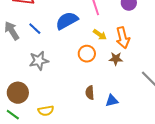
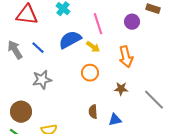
yellow arrow: (100, 35) -> (93, 47), moved
brown star: (116, 59) -> (121, 89), moved

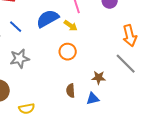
orange arrow: (126, 57) -> (130, 36), moved
brown star: (121, 89) -> (99, 78), moved
gray line: (154, 100) -> (126, 64), moved

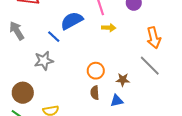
yellow arrow: (71, 26) -> (109, 28), moved, turned -32
blue line: (16, 27) -> (54, 37), moved
orange circle: (68, 52) -> (96, 71), moved

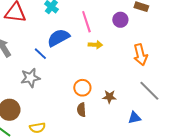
gray line: (150, 66) -> (149, 91), moved
blue triangle: (117, 101) -> (134, 118), moved

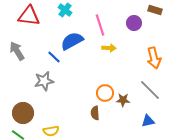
orange circle: (82, 88) -> (105, 93), moved
gray line: (149, 91) -> (150, 90), moved

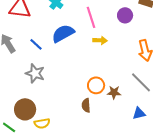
blue line: (54, 57) -> (36, 44), moved
gray star: (44, 81) -> (35, 73), turned 30
brown circle: (23, 113) -> (25, 109), moved

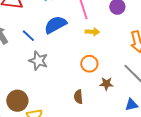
gray star: (35, 73) -> (38, 61), moved
orange circle: (96, 85) -> (89, 64), moved

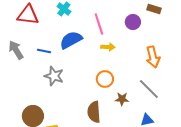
blue line: (28, 36) -> (44, 51), turned -32
brown semicircle: (78, 97) -> (94, 112), size x1.5

